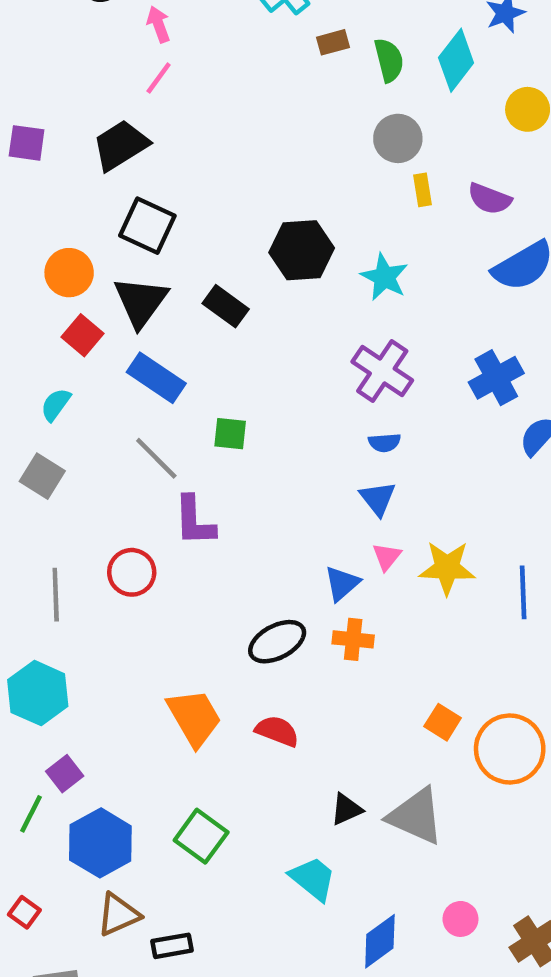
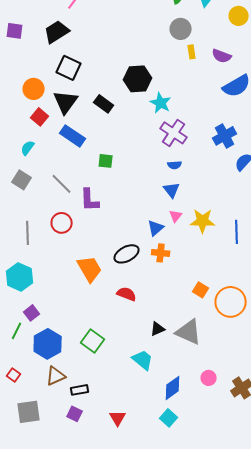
cyan star: (384, 277) -> (161, 103), moved
gray line: (156, 458) -> (62, 184), moved
orange trapezoid: (194, 718) -> (90, 269), moved

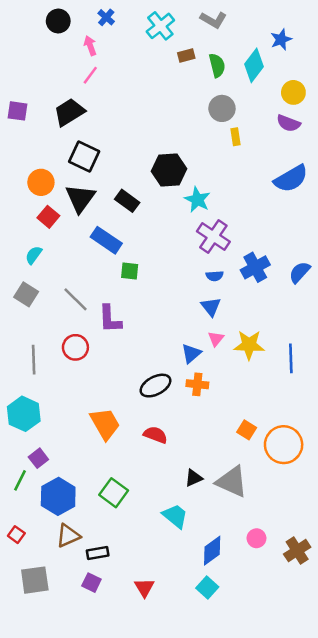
purple semicircle: (222, 56) -> (288, 123), moved
blue rectangle: (73, 136) -> (106, 240), moved
blue cross: (225, 136) -> (255, 267), moved
orange trapezoid: (90, 269) -> (105, 424), moved

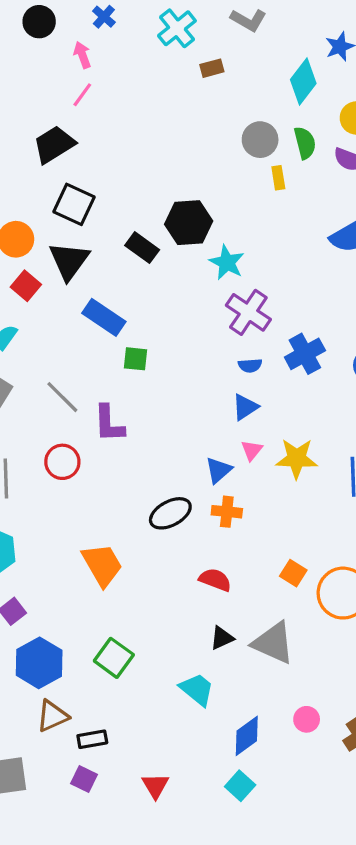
green semicircle: (217, 65) -> (305, 143), moved
black rectangle: (127, 201) -> (142, 248), moved
blue triangle: (211, 307) -> (245, 407), turned 35
red semicircle: (155, 435) -> (215, 580), moved

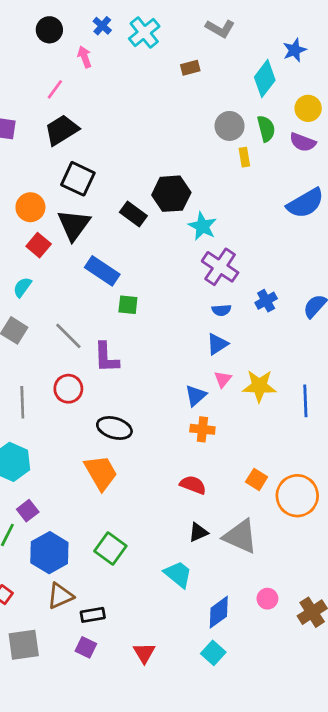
cyan cross: (177, 28) -> (144, 33), moved
pink line: (82, 95) -> (55, 89), moved
blue cross: (305, 354) -> (266, 301), size x0.7
black ellipse: (170, 513) -> (114, 428), moved, turned 44

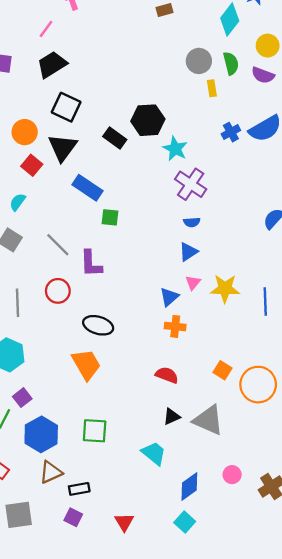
blue cross: (266, 301) -> (231, 132), moved
green square: (110, 549) -> (95, 431), turned -32

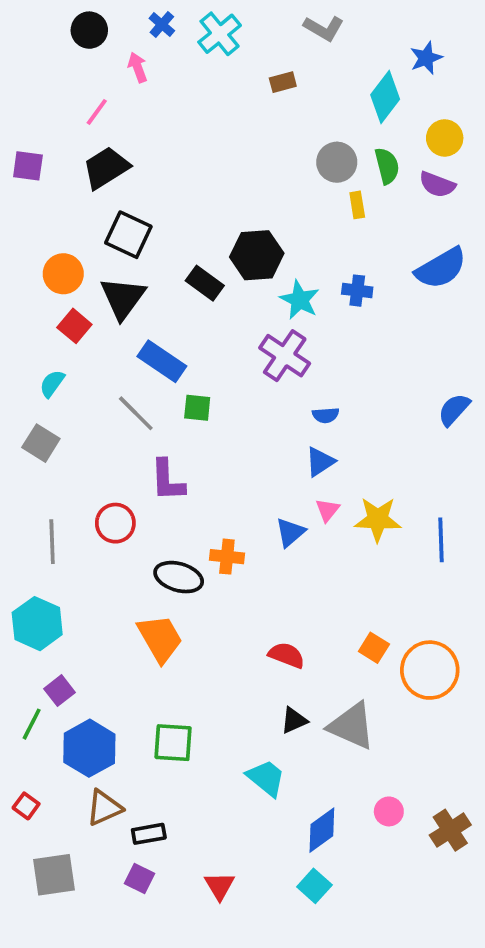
blue cross: (231, 132) -> (357, 291), moved, turned 36
purple cross: (191, 184) -> (285, 356), moved
gray line: (58, 245) -> (136, 413), moved
orange cross: (175, 326) -> (227, 557), moved

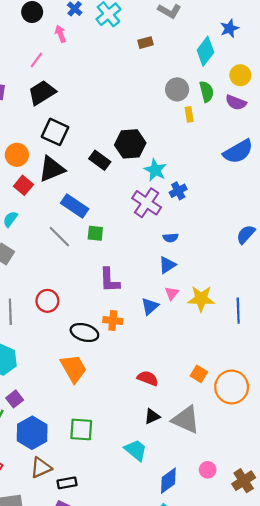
blue cross: (357, 291) -> (178, 191), moved, turned -35
black triangle: (123, 298) -> (52, 169), turned 32
purple L-shape: (167, 480) -> (110, 280), moved

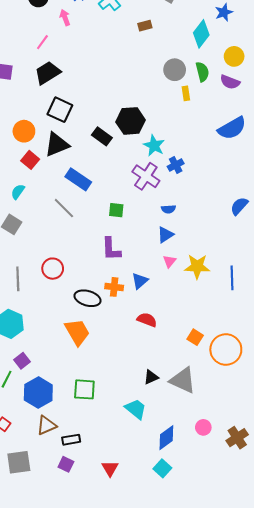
green square: (95, 233) -> (116, 210), moved
blue triangle: (150, 306) -> (140, 281), moved
red semicircle: (148, 378) -> (147, 320), moved

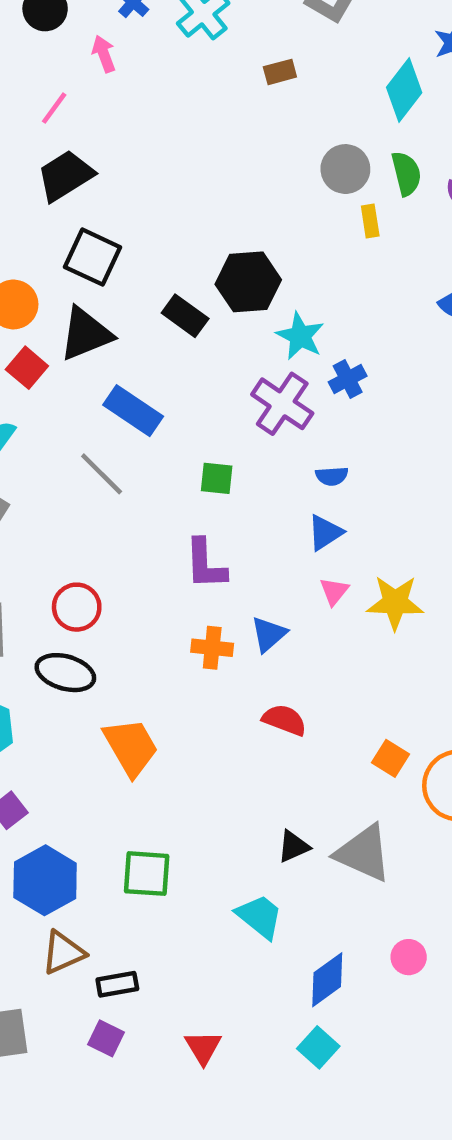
black ellipse: (88, 298) -> (65, 673), moved

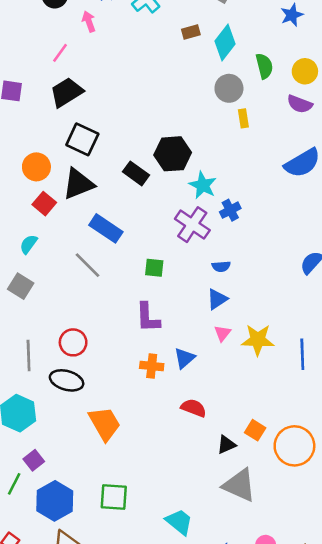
cyan diamond: (404, 90) -> (225, 42), moved
green semicircle: (406, 174) -> (264, 66), moved
black triangle: (293, 846) -> (226, 445), moved

